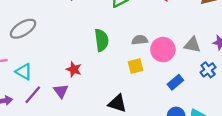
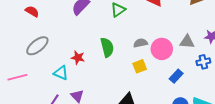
red star: (74, 69) -> (78, 58), moved
blue cross: (208, 70) -> (203, 62), turned 32
cyan triangle: (24, 72) -> (61, 73), moved

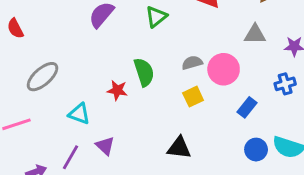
red semicircle: (32, 11) -> (15, 28), moved, turned -144
gray triangle: (187, 42) -> (255, 34), moved
red star: (78, 58) -> (117, 90), moved

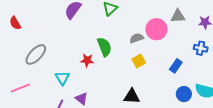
pink circle: (224, 69) -> (156, 29), moved
blue cross: (285, 84) -> (201, 48), turned 32
cyan triangle: (79, 114) -> (62, 78), turned 42

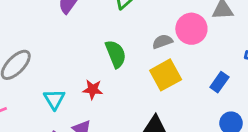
red star: (87, 60) -> (93, 89), moved
yellow square: (139, 61) -> (166, 75), size x1.5

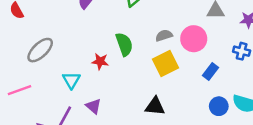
pink circle: (191, 29) -> (194, 39), moved
red star: (93, 89) -> (100, 61), moved

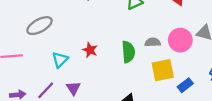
pink circle: (194, 39) -> (180, 40), moved
green semicircle: (124, 44) -> (128, 52), moved
yellow square: (165, 64) -> (163, 70), moved

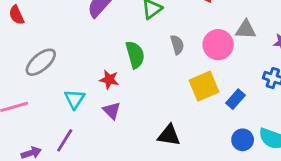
gray semicircle: (153, 42) -> (177, 45), moved, turned 88
green semicircle: (128, 52) -> (135, 55), moved
purple triangle: (73, 88) -> (112, 111), moved

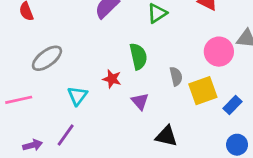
gray semicircle: (177, 45) -> (176, 76), moved
purple triangle: (112, 111) -> (140, 101), moved

